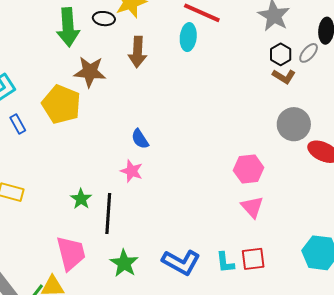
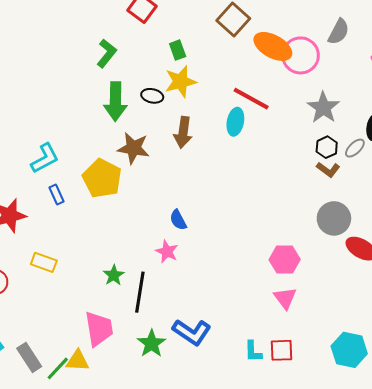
blue L-shape: (181, 262) -> (192, 332), moved

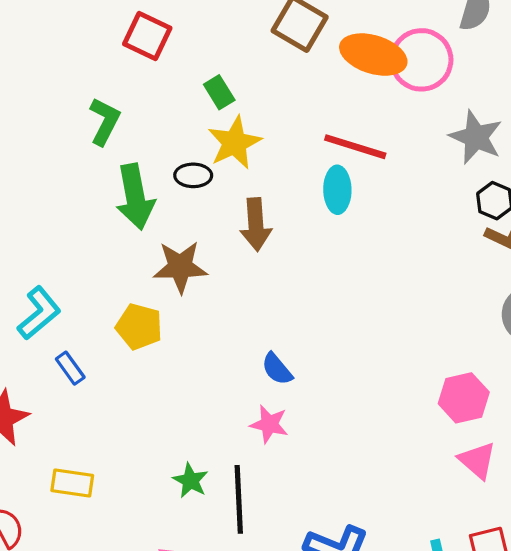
yellow pentagon: (102, 178) -> (139, 327), size x0.7

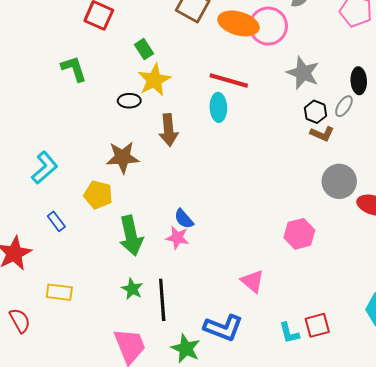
green L-shape: (105, 121) -> (74, 69), turned -44
green arrow: (135, 197) -> (131, 236), moved
cyan L-shape: (39, 313) -> (45, 168), moved
pink star: (269, 424) -> (177, 238), moved
pink triangle: (477, 460) -> (252, 281), moved

